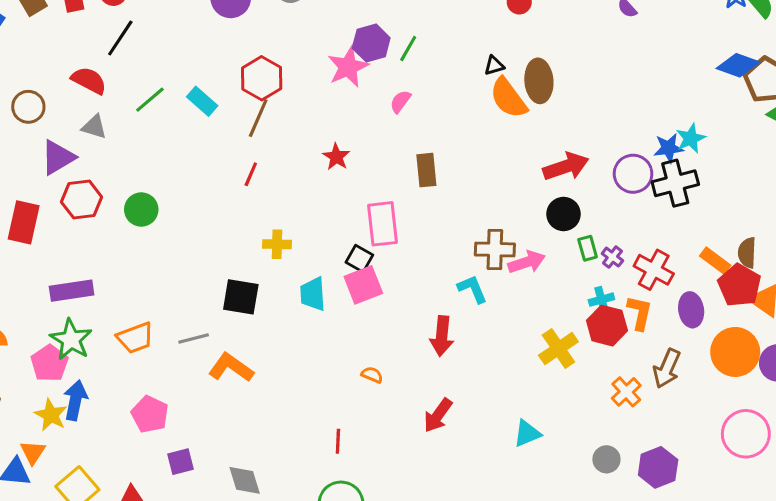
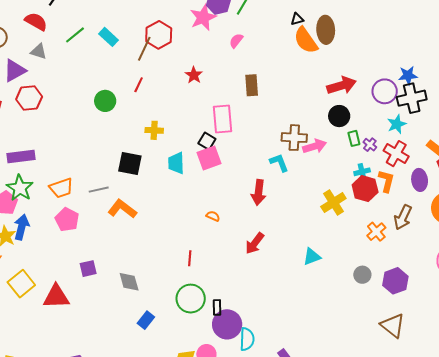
red hexagon: (262, 78) -> (159, 35), moved
cyan star: (691, 138) -> (397, 124), moved
green circle: (141, 209) -> (105, 101), moved
pink pentagon: (150, 414) -> (67, 220), moved

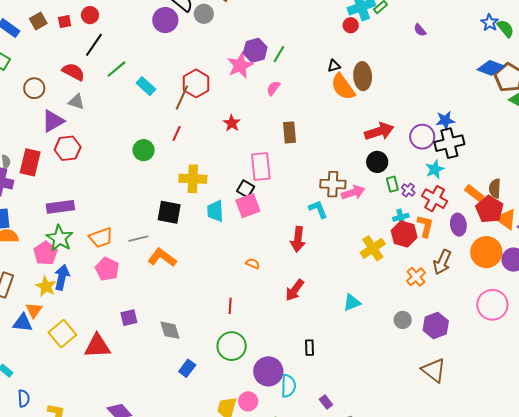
green line: (75, 35) -> (116, 69), moved
yellow cross: (154, 130) -> (193, 179), size x1.5
black rectangle: (217, 307) -> (309, 348), moved

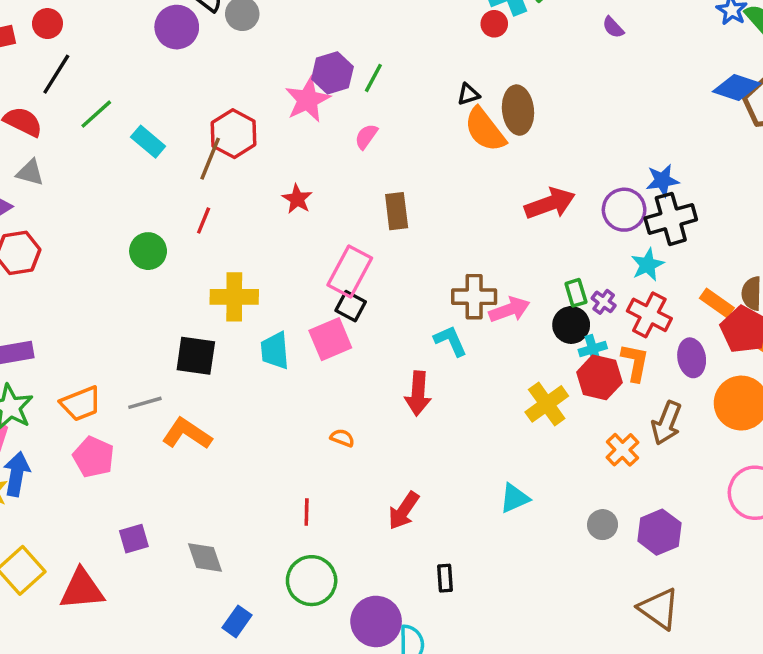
black circle: (377, 162) -> (571, 325), moved
pink rectangle: (261, 167) -> (350, 271), turned 36
black square: (246, 189) -> (351, 306), moved
red arrow: (295, 290) -> (404, 511), moved

